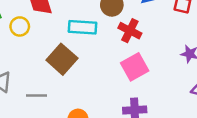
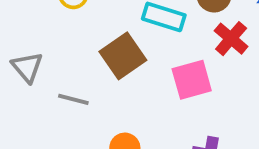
pink square: (135, 67) -> (192, 80), moved

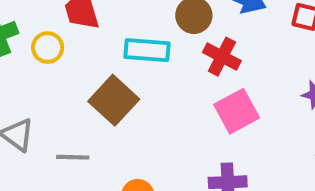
pink square: (192, 80) -> (237, 111), moved

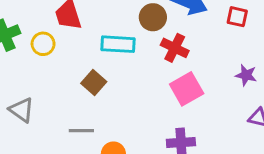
brown square: (114, 100) -> (94, 83), size x0.7
gray line: (73, 157) -> (81, 131), moved

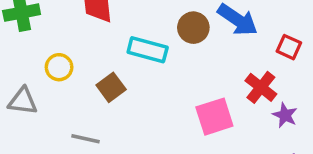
yellow circle: (43, 44) -> (59, 67), moved
red cross: (175, 48) -> (261, 87), moved
gray triangle: (22, 110) -> (23, 101), turned -40

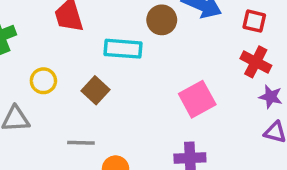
red cross: (261, 87) -> (256, 62), moved
purple star: (285, 115) -> (271, 97), moved

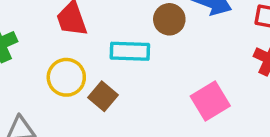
yellow circle: (43, 81) -> (66, 77), moved, size x1.4

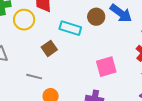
yellow circle: (66, 77) -> (24, 20), moved

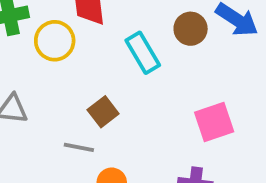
cyan rectangle: (70, 28) -> (143, 53), turned 45
brown square: (49, 48) -> (103, 112), moved

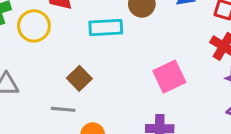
cyan rectangle: (143, 53) -> (106, 27), turned -56

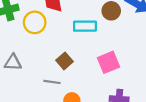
pink square: (169, 77) -> (108, 62), moved

